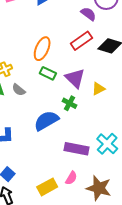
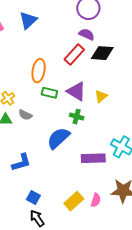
purple semicircle: (88, 14) -> (87, 34), moved
pink semicircle: (71, 178) -> (96, 200), moved

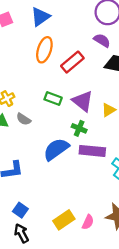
red rectangle: (74, 54) -> (72, 62), moved
orange ellipse: (39, 71) -> (44, 50), moved
purple rectangle: (93, 158) -> (92, 151), moved

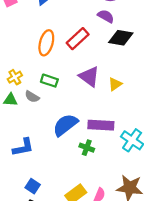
orange ellipse: (44, 50) -> (46, 43), moved
green rectangle: (53, 99) -> (49, 81), moved
green cross: (79, 128) -> (87, 148), moved

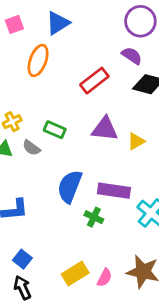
orange ellipse: (46, 43) -> (38, 60), moved
purple triangle: (89, 76) -> (105, 129), turned -35
blue semicircle: (65, 125) -> (70, 186), turned -36

